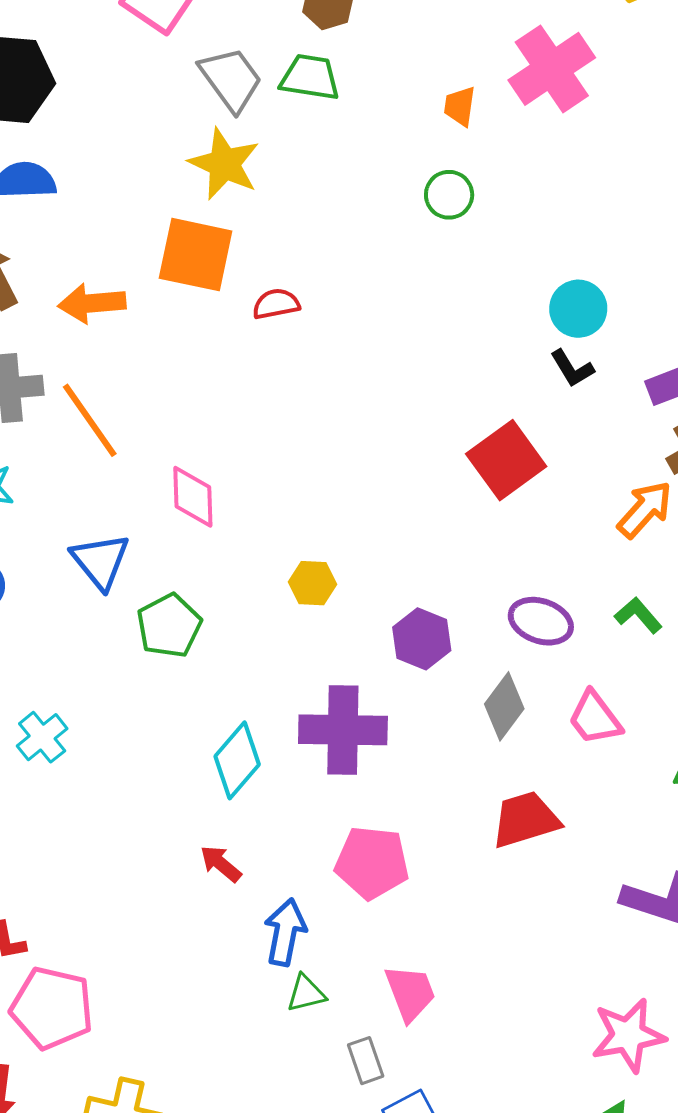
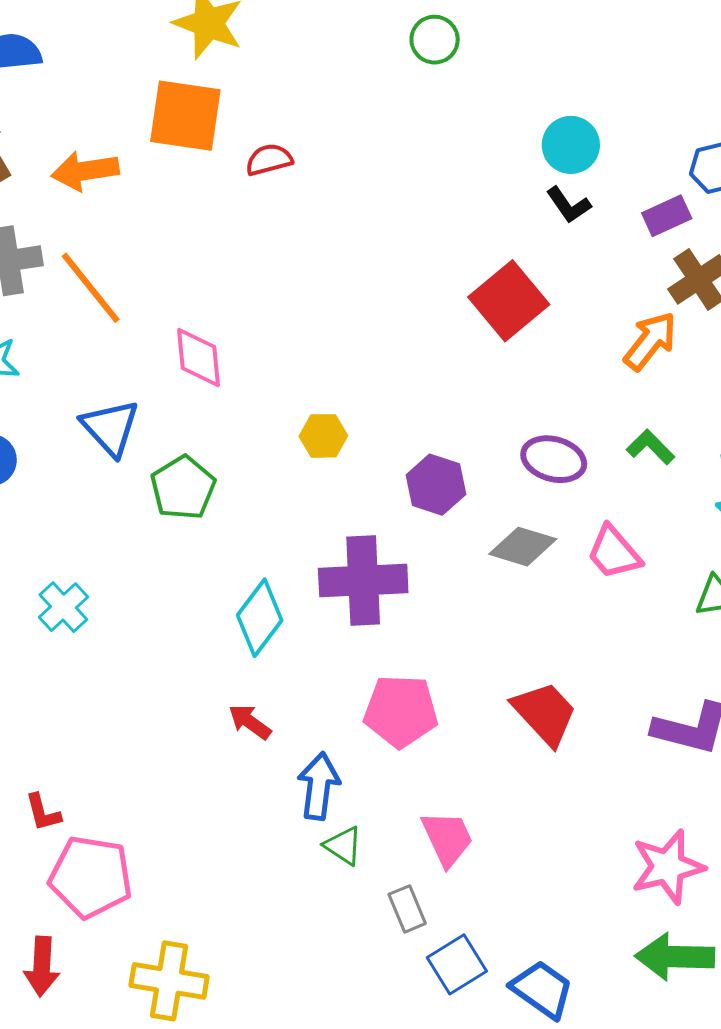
gray diamond: (504, 706) -> (523, 547), turned 74
red trapezoid: (525, 820) -> (545, 713), moved, turned 68
green triangle: (306, 993) -> (343, 846), turned 51

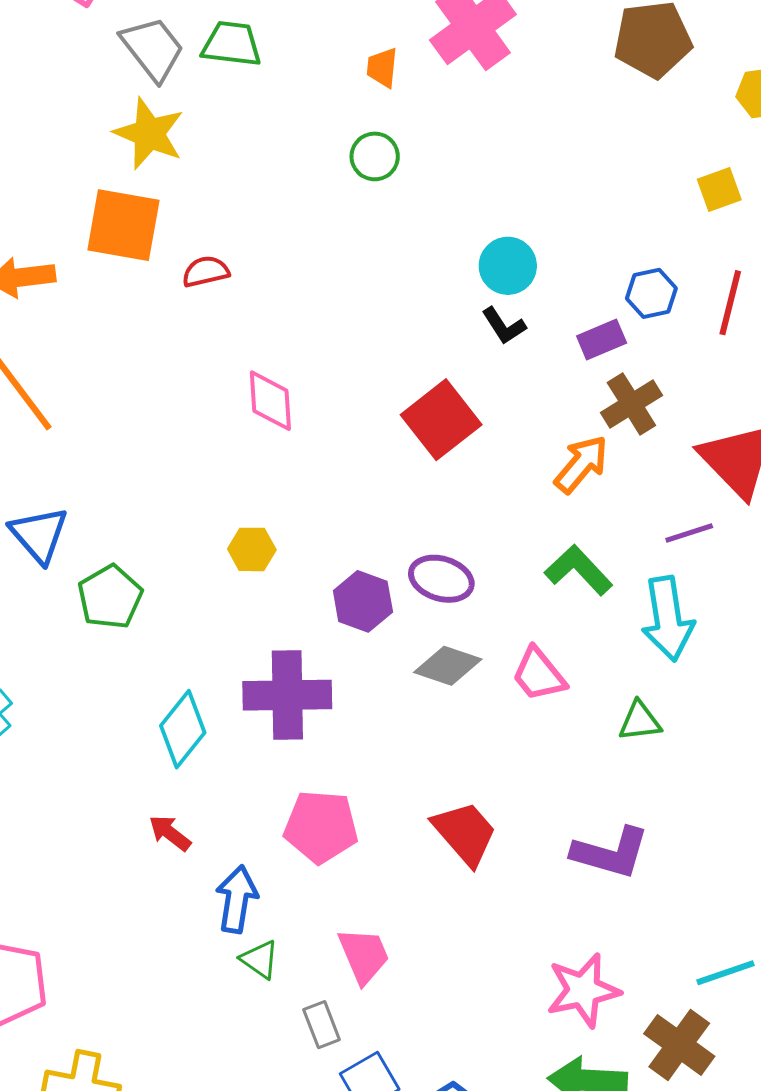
pink diamond: (198, 357) -> (270, 401), moved
green L-shape: (651, 447) -> (579, 570), size x1.4
purple ellipse: (554, 459) -> (441, 579), moved

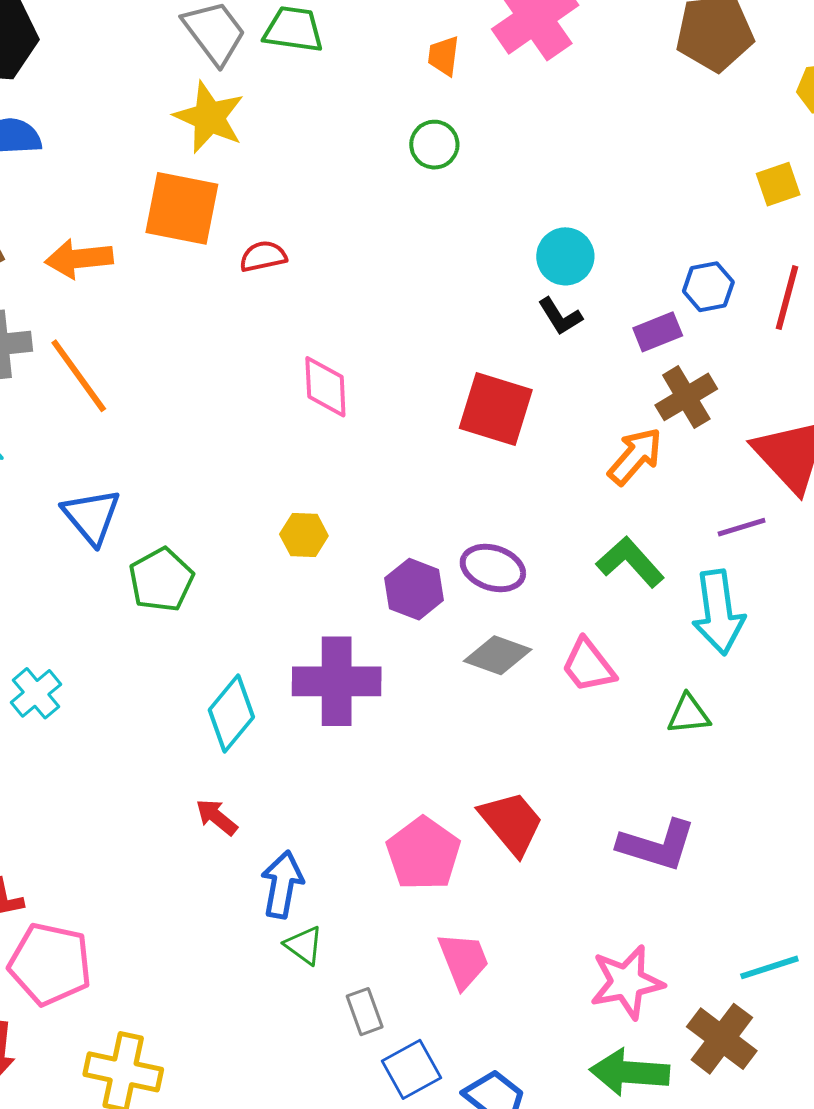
red square: (441, 420) -> (496, 409), turned -36
pink pentagon: (321, 827) -> (423, 854), moved, turned 30
pink trapezoid: (364, 955) -> (464, 960), moved

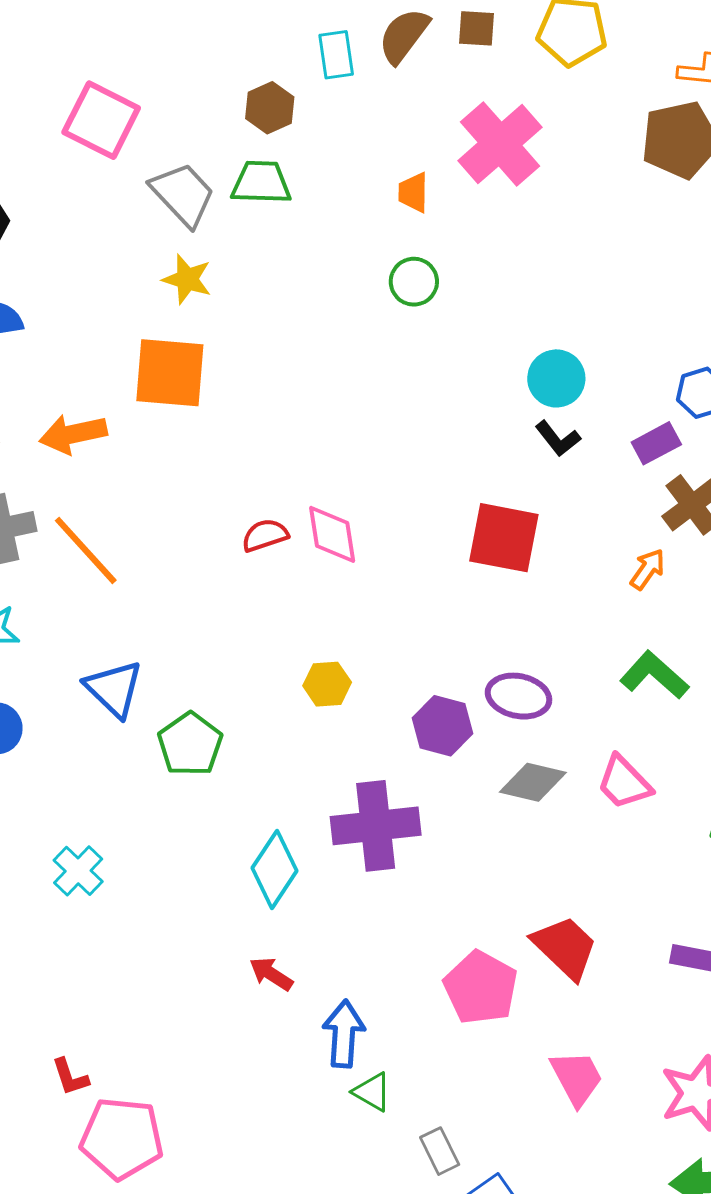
yellow star: (209, 117) -> (187, 279), size x0.7
red semicircle: (263, 256) -> (265, 535), moved
orange arrow: (635, 456) -> (648, 569), size x0.7
pink trapezoid: (464, 960) -> (577, 1078), moved

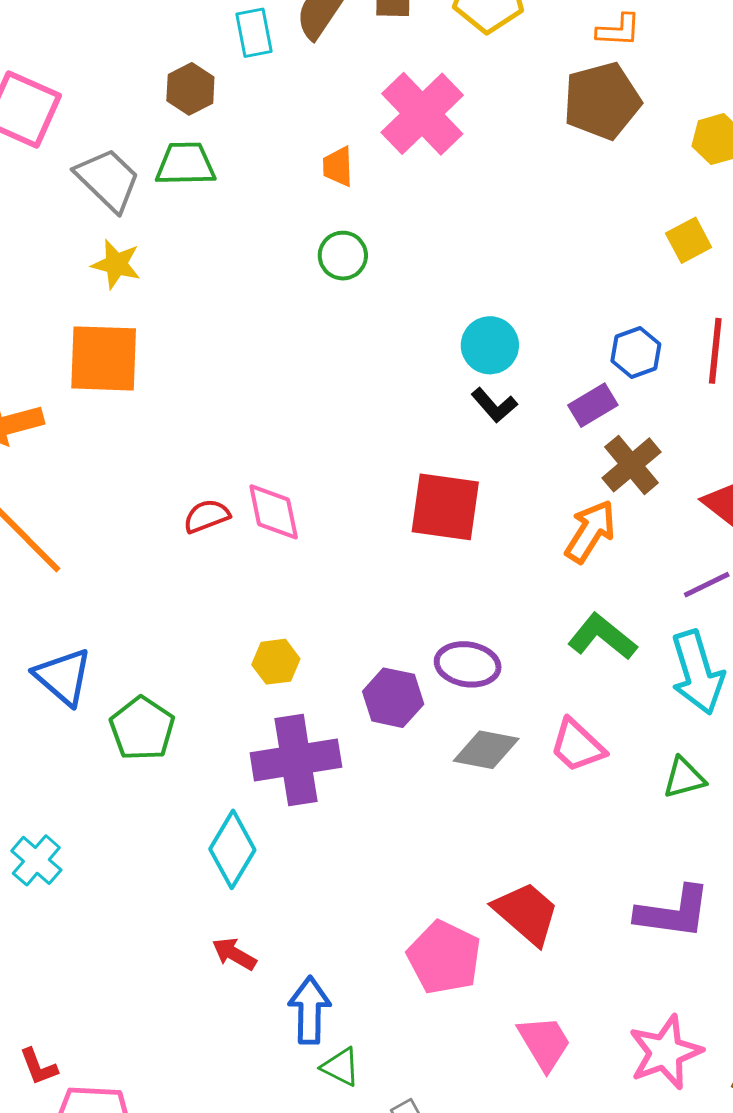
orange arrow: (648, 569) -> (590, 531), size x1.5
purple cross: (376, 826) -> (296, 760), moved

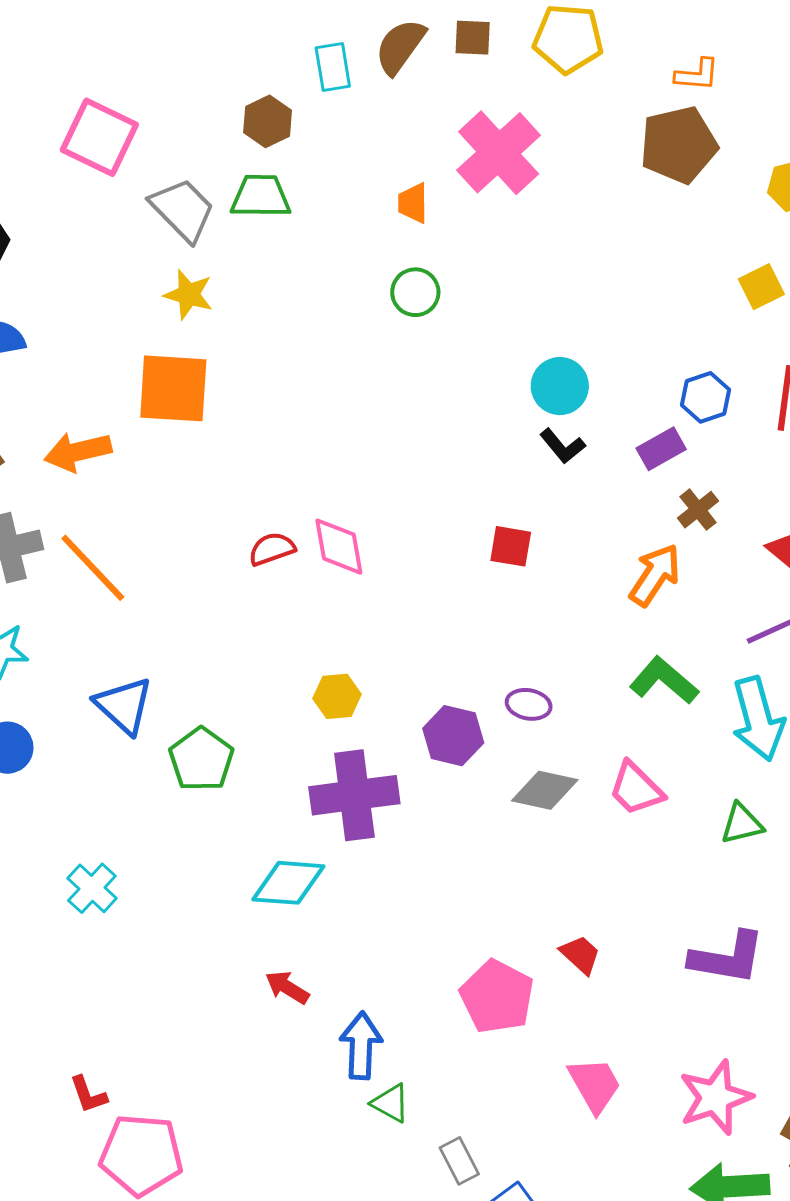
brown cross: (632, 465) -> (698, 510), size x0.7
red square: (445, 507) -> (511, 546), size x0.6
purple ellipse: (468, 664) -> (529, 704), size x0.7
cyan diamond: (232, 849) -> (288, 883), turned 62
red trapezoid: (526, 913) -> (580, 955), size x0.6

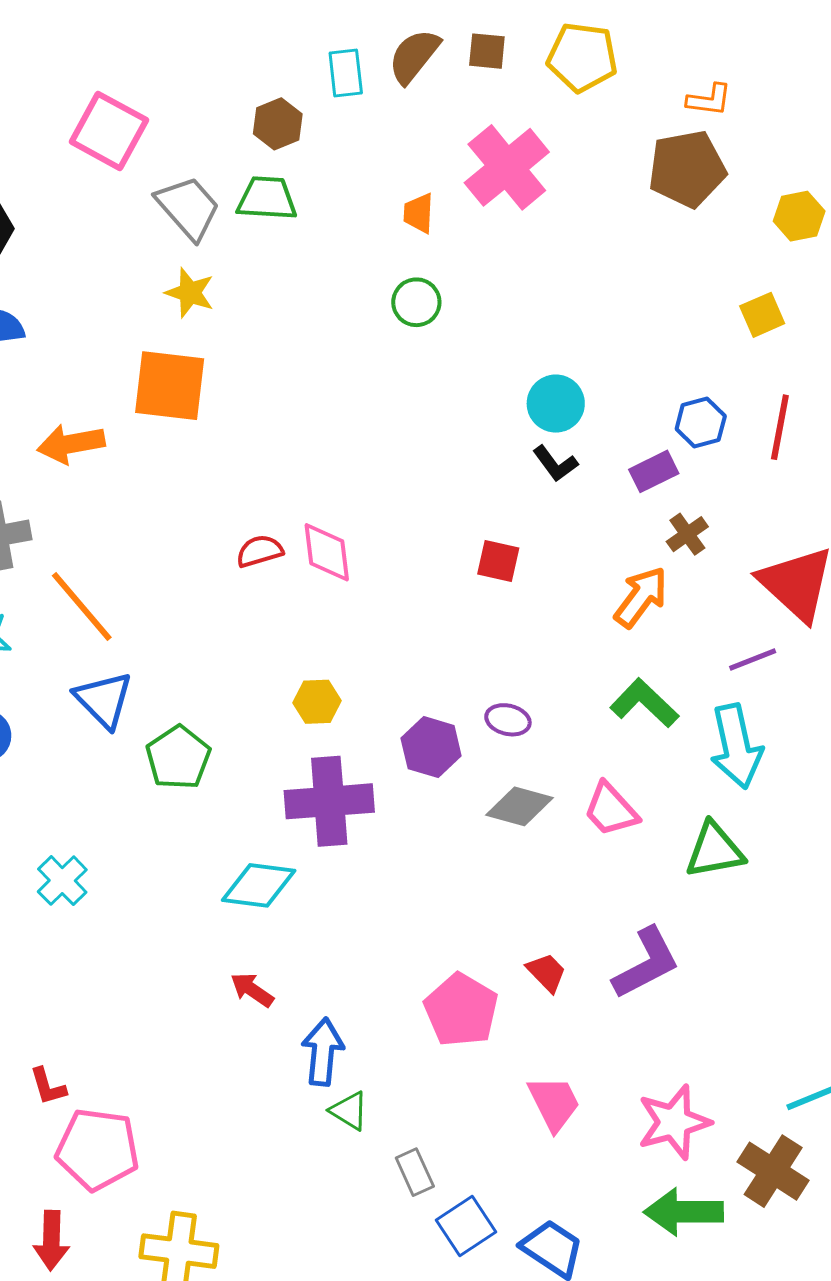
orange line: (93, 568) -> (82, 607), moved
green triangle: (742, 824) -> (715, 850), size x1.4
purple L-shape: (727, 958) -> (646, 963), moved, turned -40

